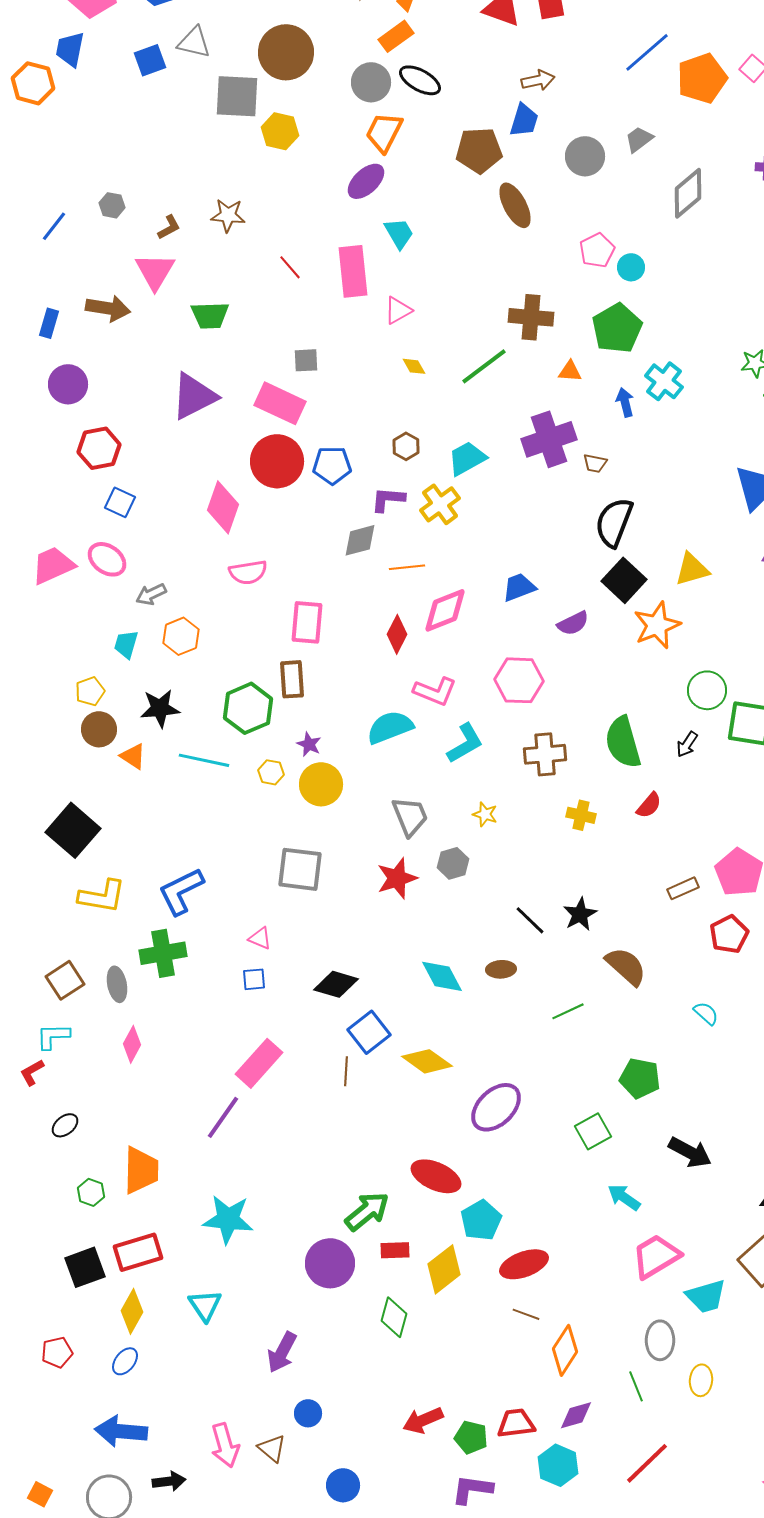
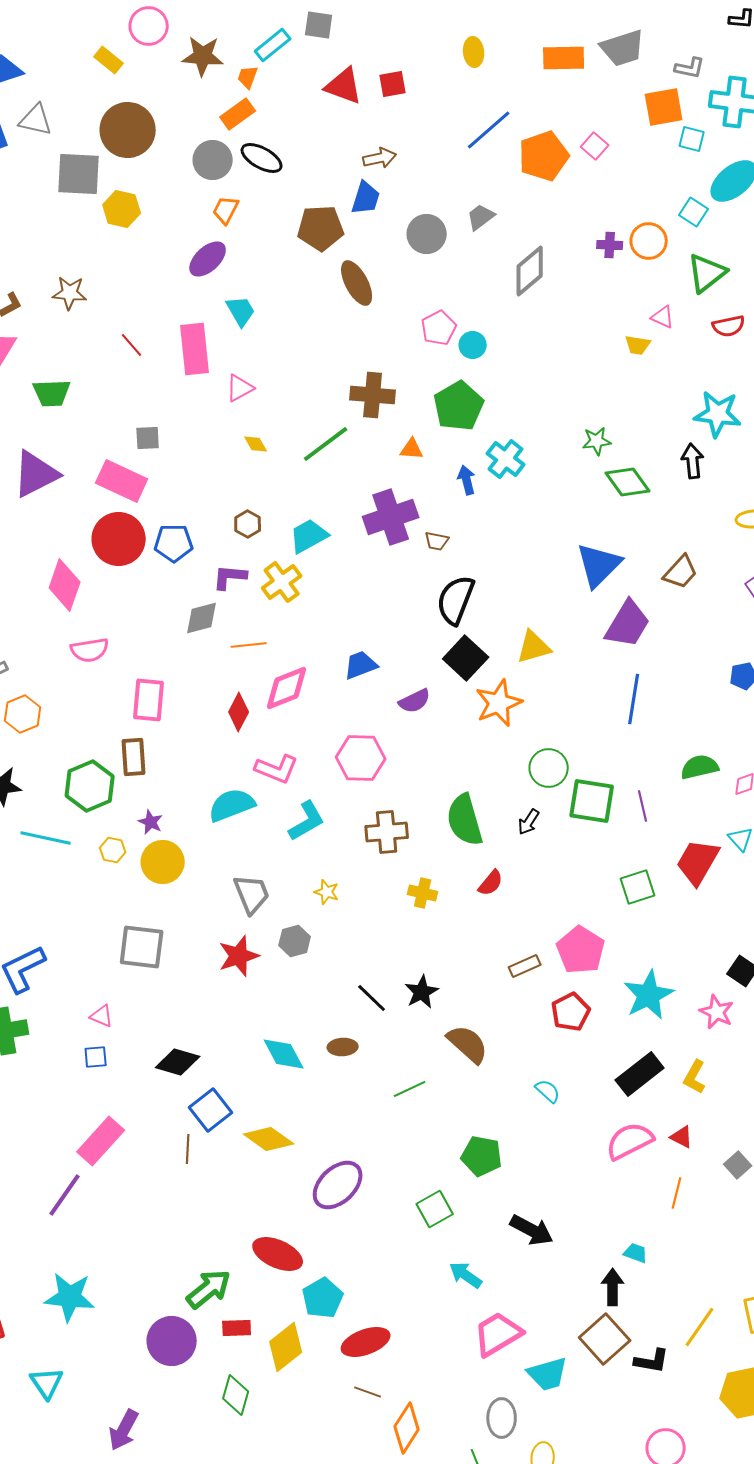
orange trapezoid: (384, 132) -> (226, 210), size x0.7

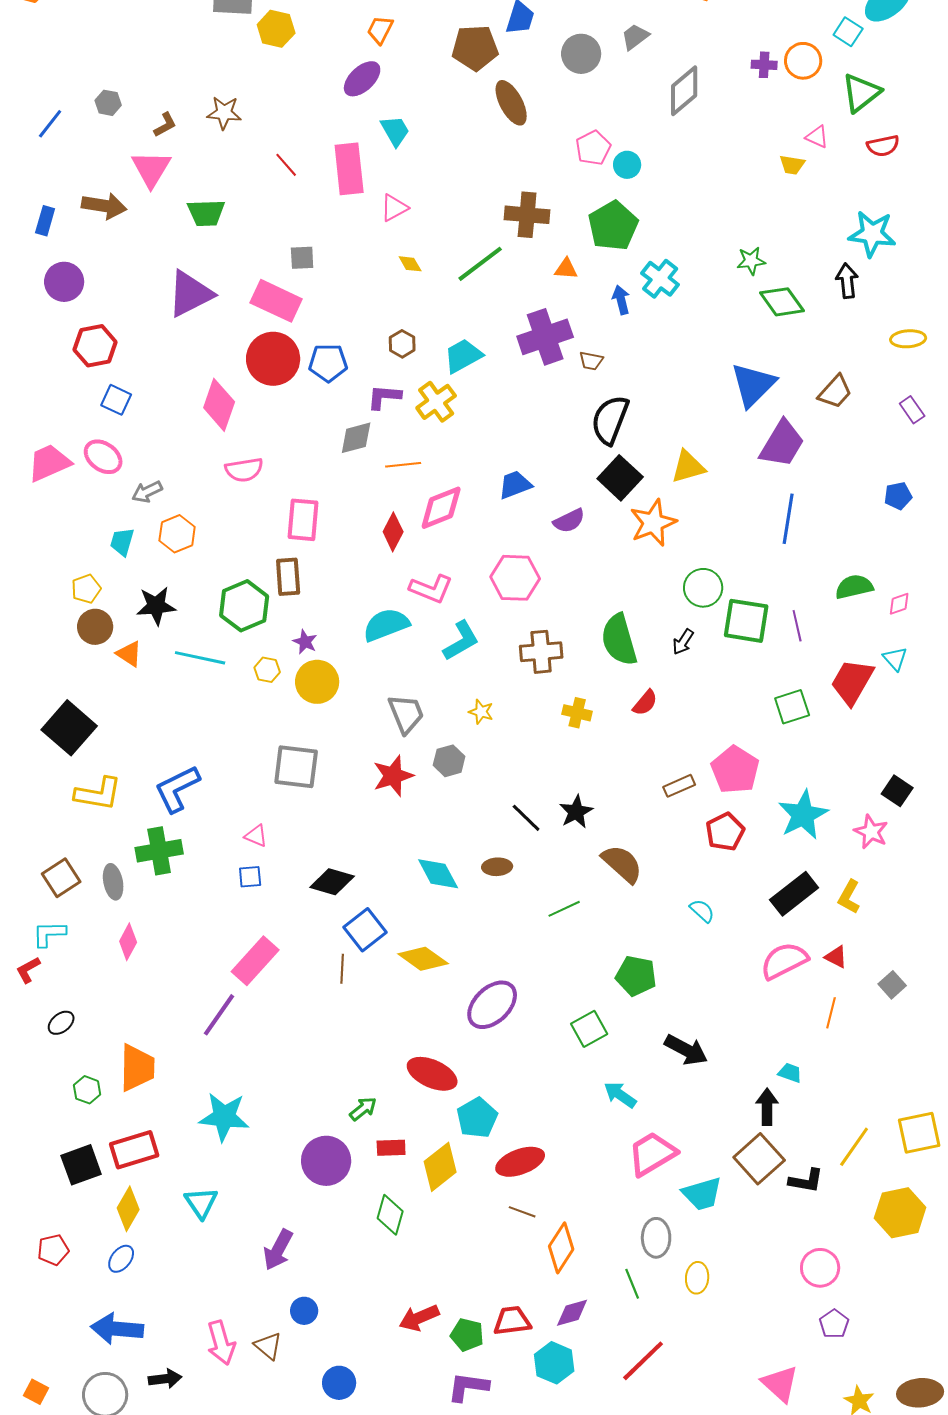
green arrow: (209, 1289) -> (363, 1109), size x0.6

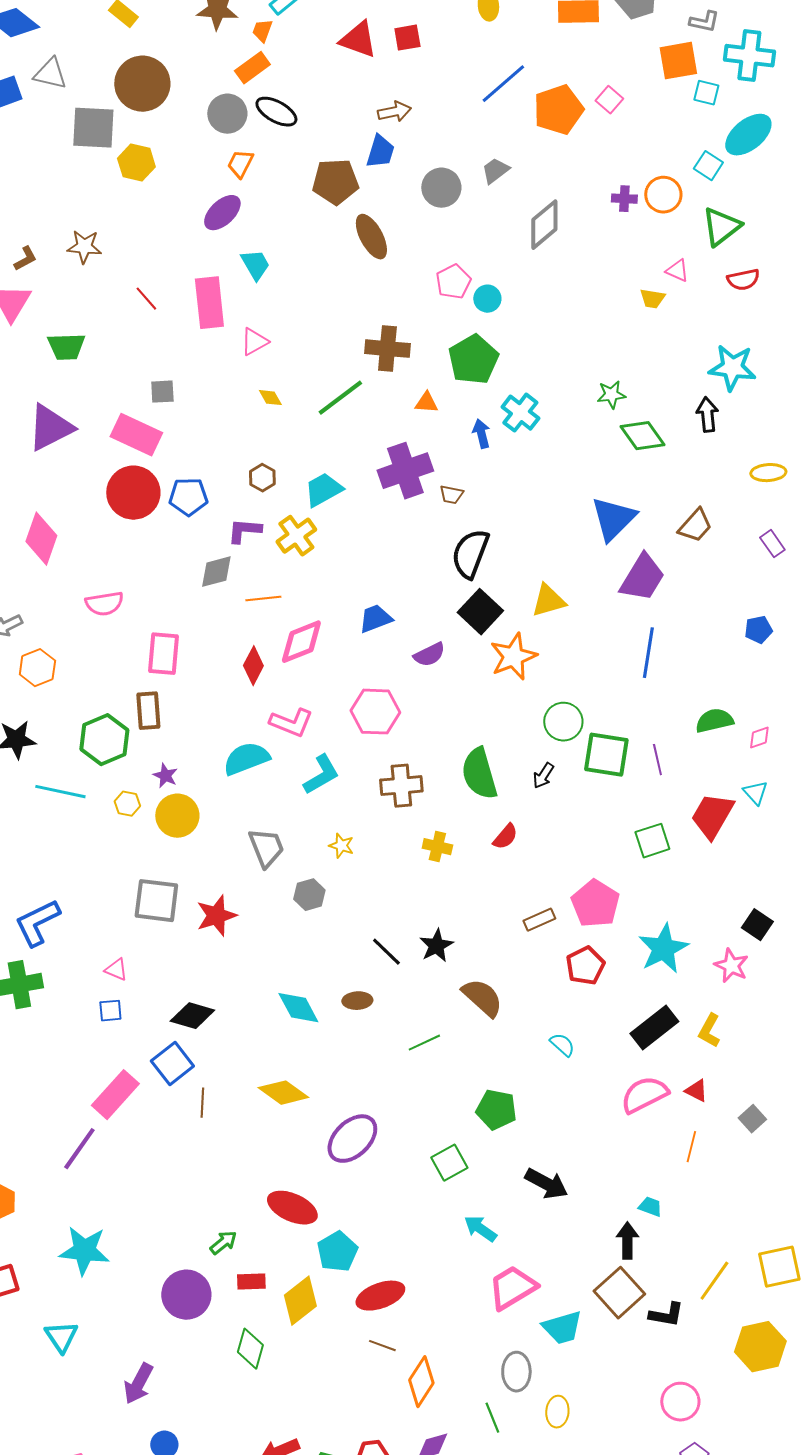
pink diamond: (219, 405) -> (41, 539), moved
red star: (393, 776) -> (216, 916), moved
blue square: (365, 930) -> (172, 1064), moved

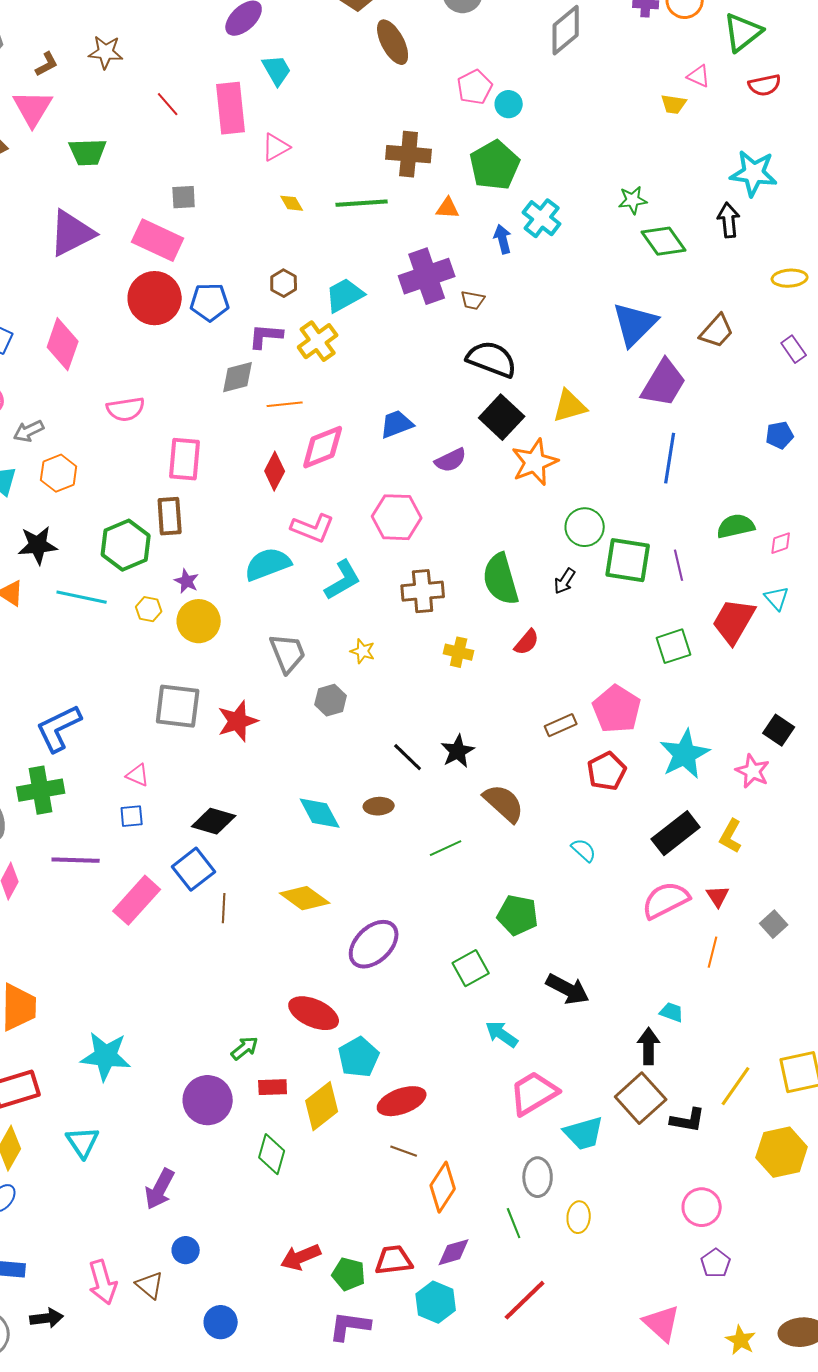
green line: (340, 398) -> (362, 203), turned 33
black semicircle: (470, 554) -> (492, 359), turned 90
red triangle: (696, 1091) -> (718, 896), turned 30
purple line: (79, 1149) -> (76, 860), moved, turned 57

